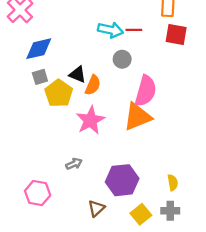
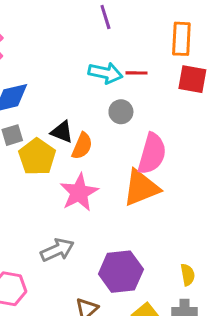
gray arrow: (74, 164) -> (57, 250), size x1.5

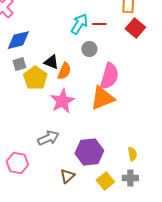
cyan arrow: (105, 73) -> (79, 24), turned -70
red square: (192, 79) -> (135, 28), turned 30

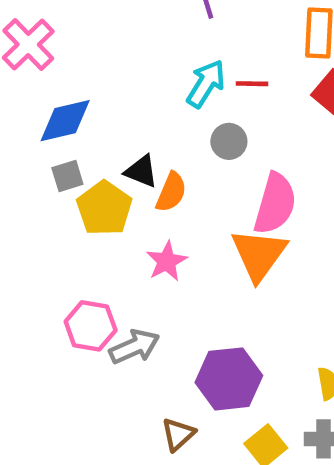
orange triangle: (102, 98) -> (259, 254), turned -32
pink star: (62, 101) -> (167, 261), size x0.7
pink hexagon: (17, 163) -> (91, 326), moved

